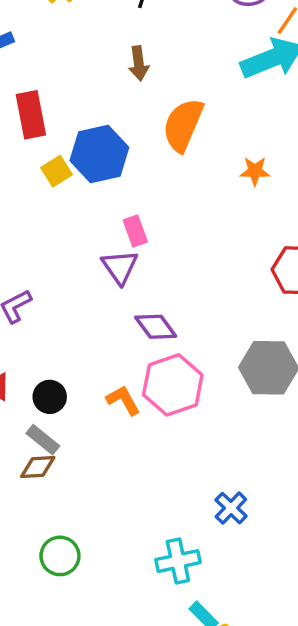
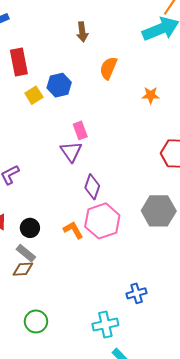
orange semicircle: (183, 125) -> (108, 68), size x0.7
blue hexagon: (99, 154) -> (59, 85), size x0.7
purple diamond: (156, 327) -> (92, 187), turned 55
blue cross: (231, 508) -> (137, 293), turned 30

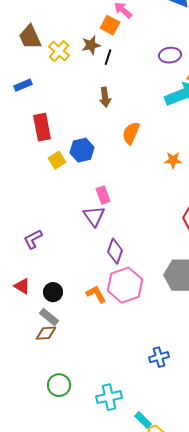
cyan cross: (105, 324) -> (109, 397), moved

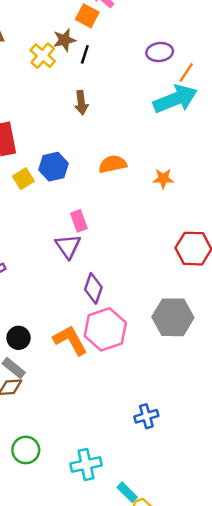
yellow cross: (59, 51) -> (43, 56), moved
orange semicircle: (131, 133) -> (113, 164), moved, turned 55
orange L-shape: (96, 294) -> (70, 340), size x1.4

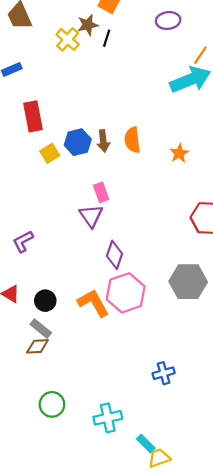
purple ellipse: (160, 52) -> (168, 20), moved
brown arrow: (81, 103) -> (103, 141), moved
orange semicircle: (113, 164) -> (132, 140), turned -85
orange star: (163, 179) -> (179, 153), turned -30

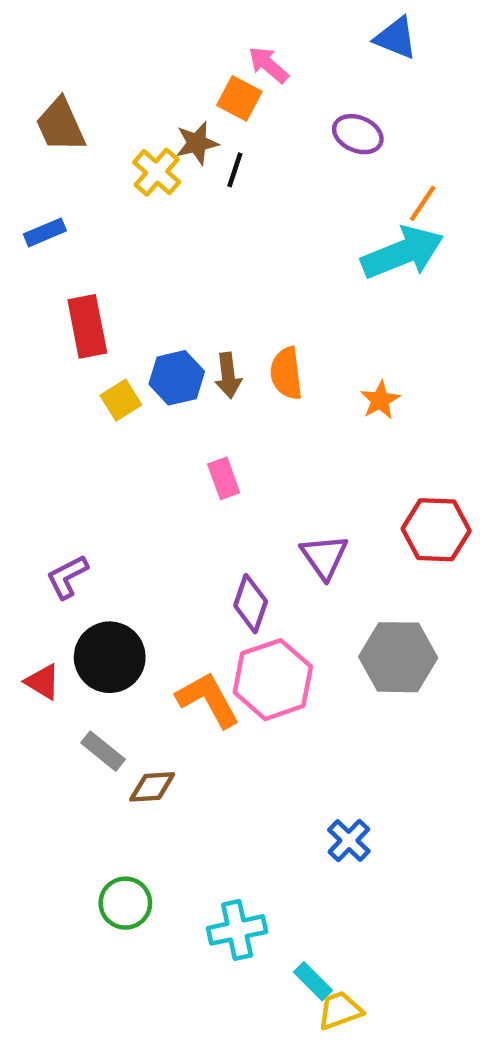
purple ellipse: (168, 20) -> (358, 134), turned 30
purple triangle: (91, 216) -> (324, 557), moved
black circle: (45, 301) -> (110, 657), moved, size x1.6
brown diamond: (37, 346) -> (152, 787), moved
blue cross: (164, 373) -> (349, 841), turned -30

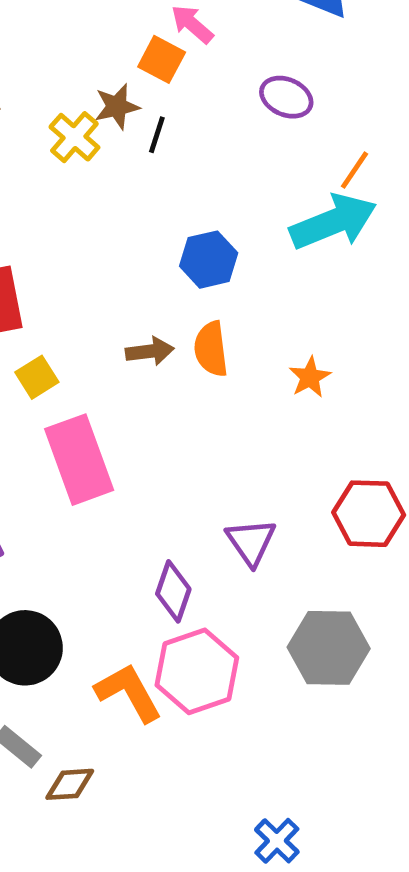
brown arrow: (228, 376) -> (150, 351), turned -90
blue hexagon: (177, 378) -> (209, 260), moved
pink rectangle: (224, 478) -> (79, 460), moved, size x2.0

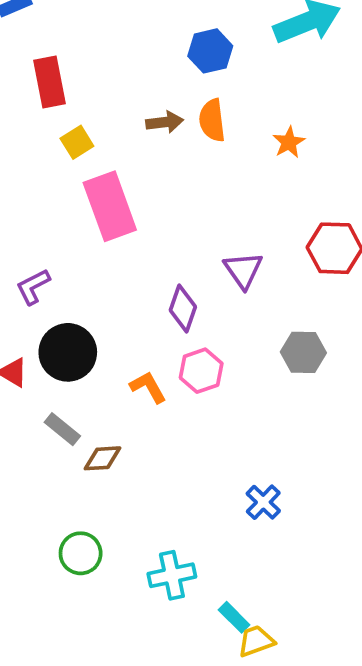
gray hexagon: (329, 648) -> (303, 352), size x0.7
pink hexagon: (197, 671) -> (201, 371), size x0.7
orange L-shape: (129, 693) -> (148, 387), size x0.7

